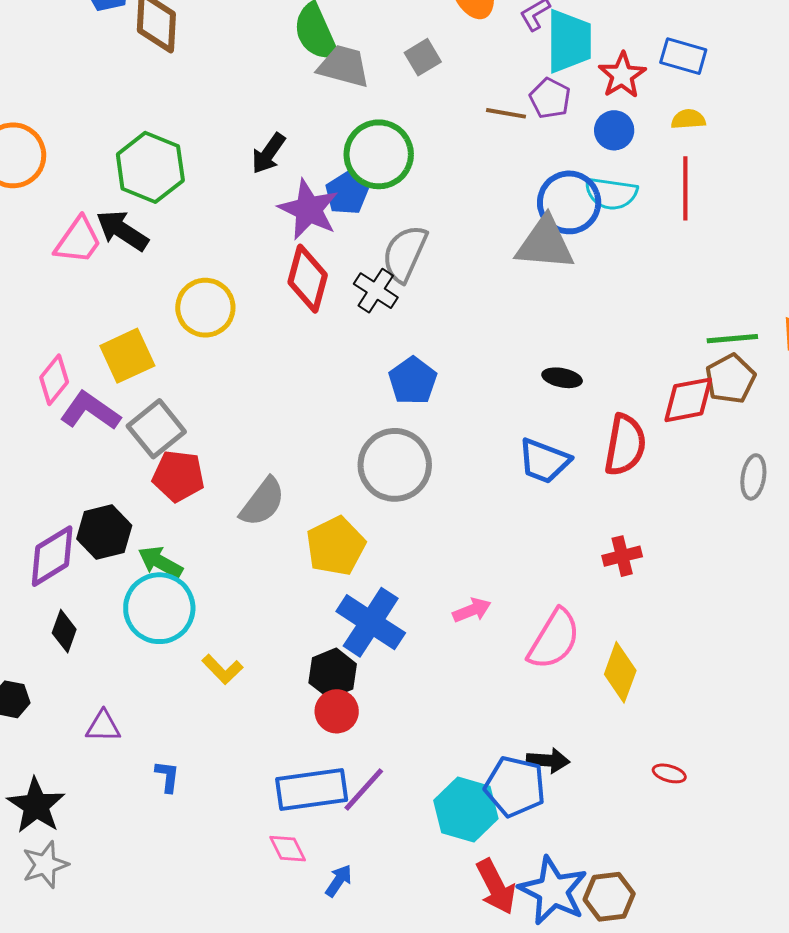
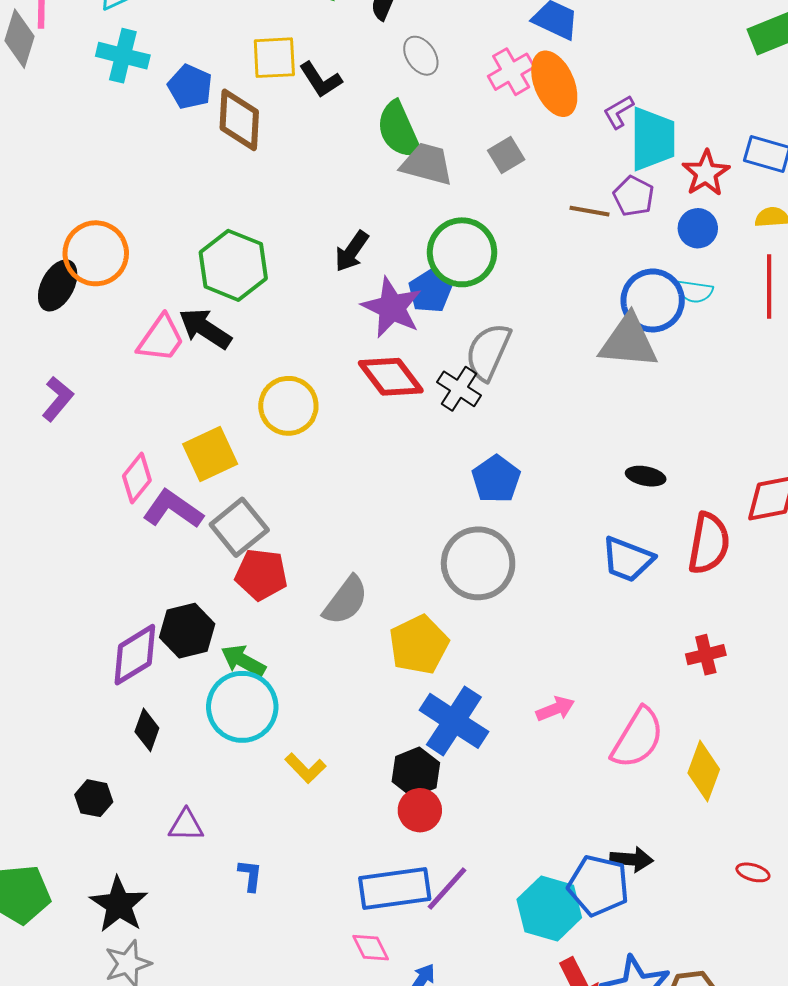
cyan semicircle: (611, 193) -> (695, 291), size x0.7
red diamond: (308, 279) -> (391, 377), turned -52

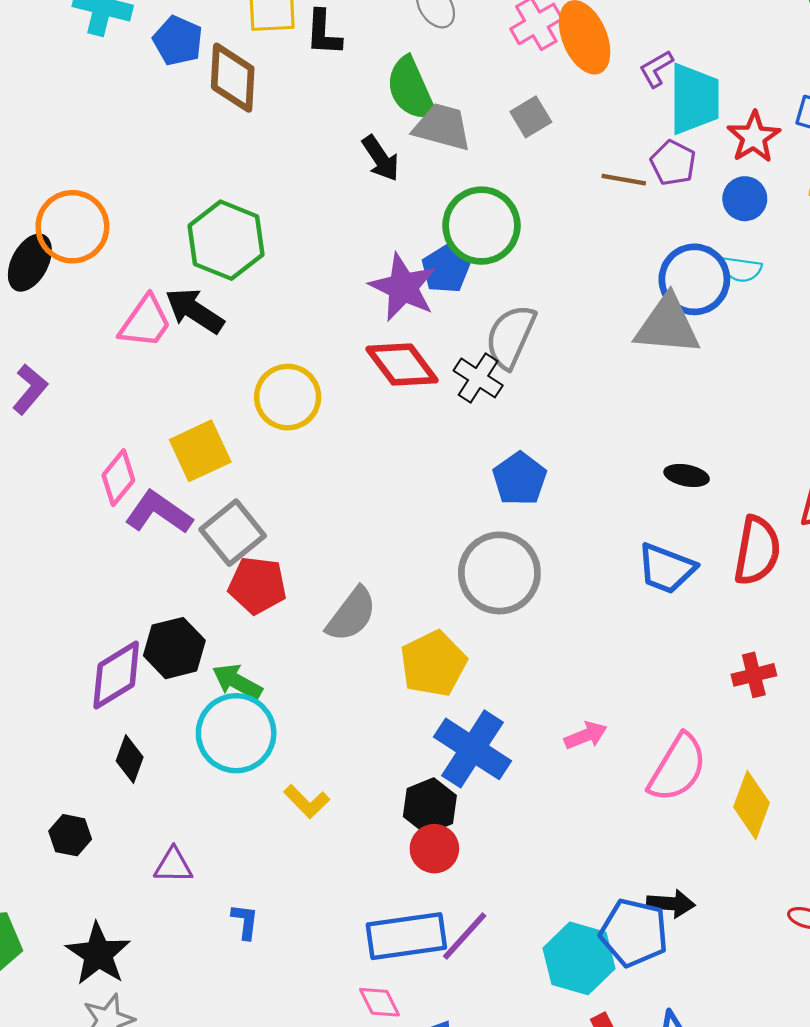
black L-shape: (321, 80) -> (323, 33), turned 36
black arrow: (352, 251) -> (381, 158), moved, turned -69

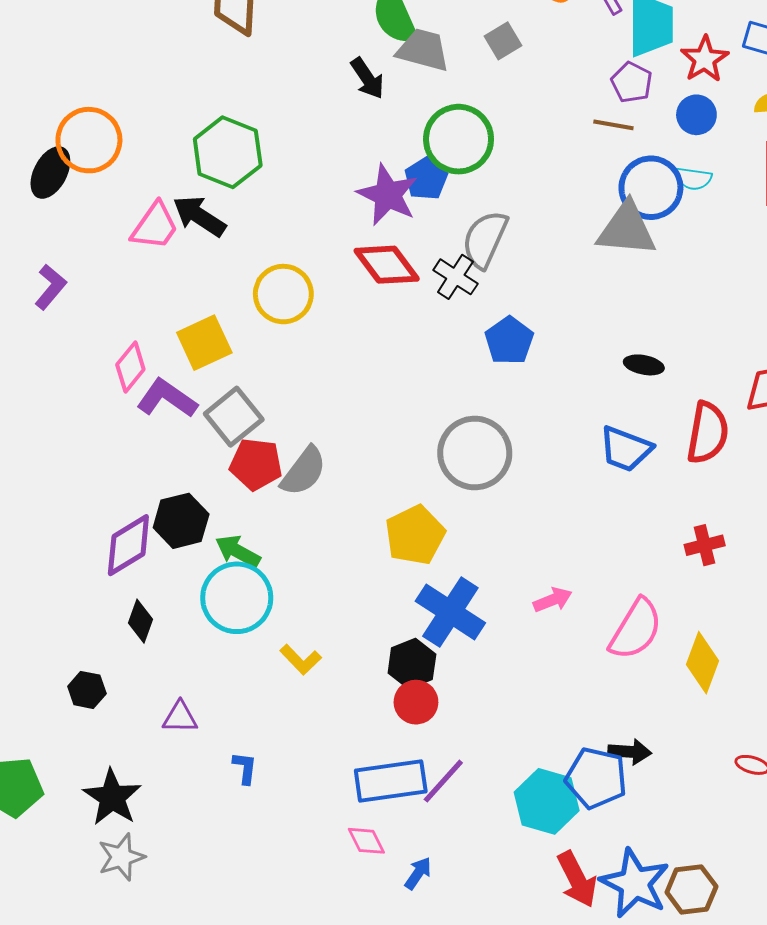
brown line: (624, 180) -> (613, 125), moved
blue pentagon: (520, 479) -> (509, 341), moved
gray semicircle: (351, 614) -> (304, 471), moved

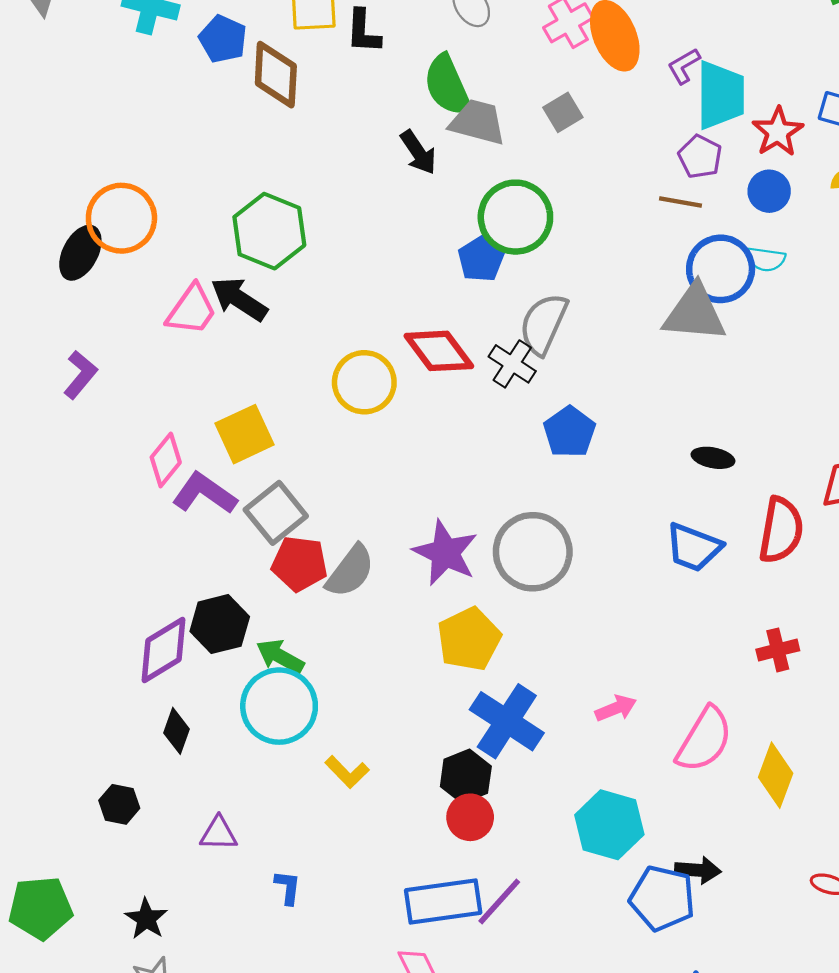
purple star: (388, 195) -> (445, 553), moved
yellow circle: (283, 294) -> (364, 382), moved
black star: (112, 797) -> (146, 919), size x0.7
cyan hexagon: (547, 801) -> (609, 825), moved

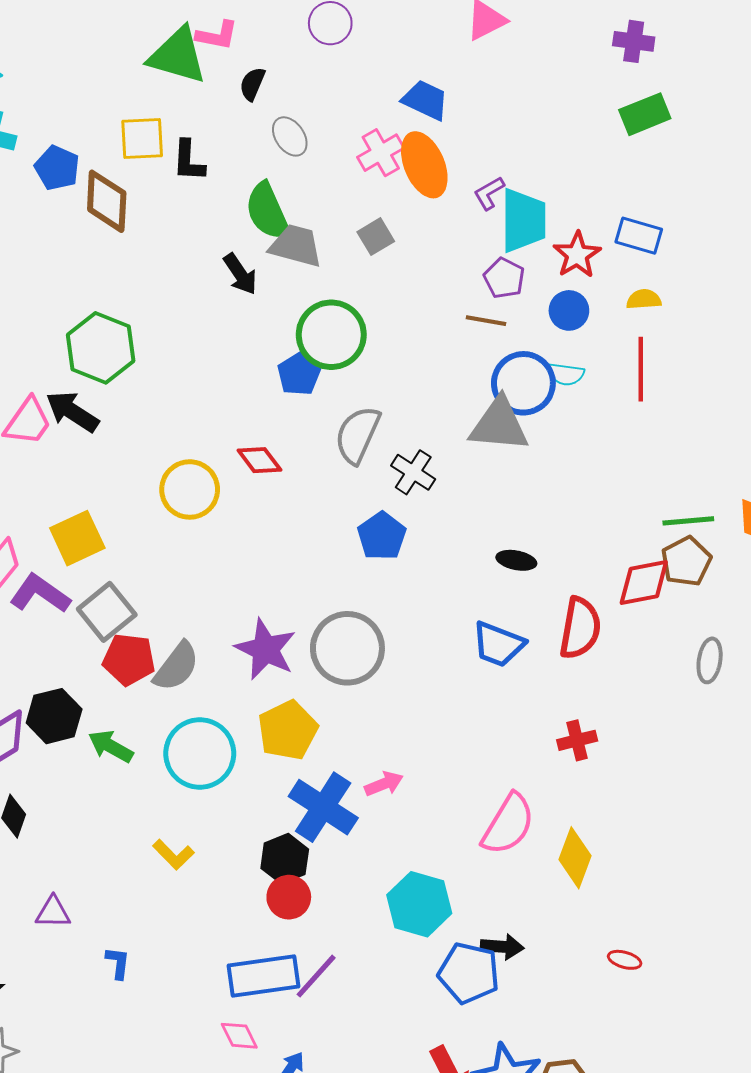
red diamond: (439, 351) -> (259, 460), size x0.7
black cross: (512, 364) -> (413, 472), moved
cyan circle: (279, 706) -> (200, 753), moved
pink arrow: (616, 708) -> (384, 784), moved

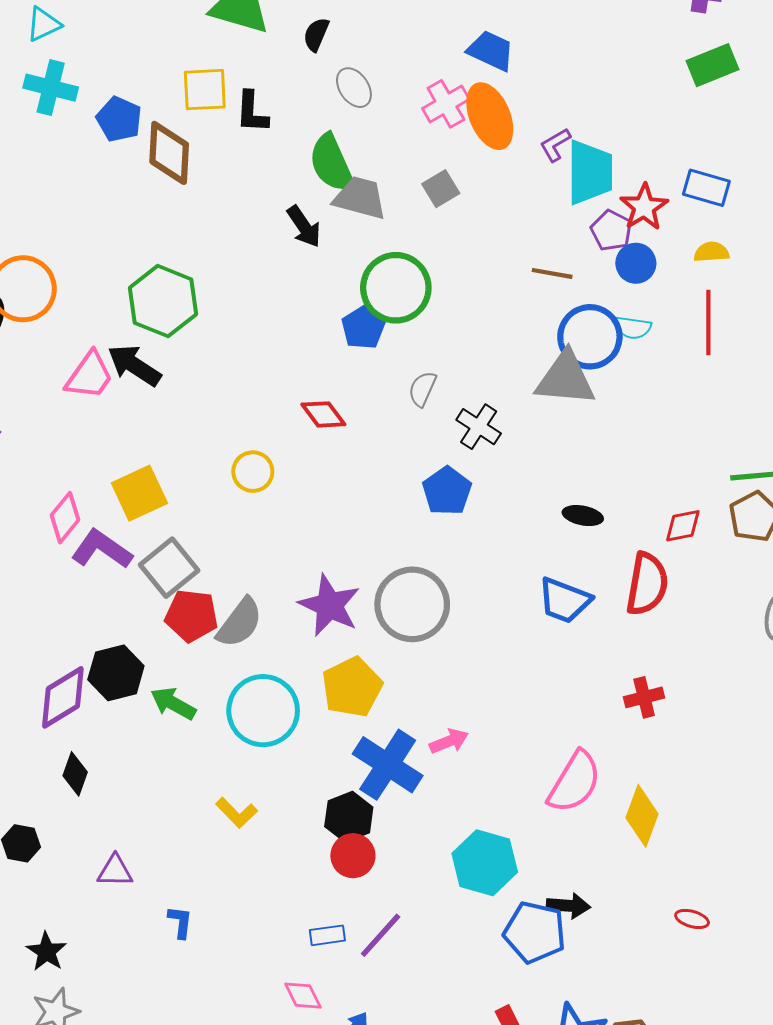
purple pentagon: (504, 278) -> (611, 231), moved
gray semicircle: (358, 435) -> (422, 389), size x0.6
yellow circle: (190, 489) -> (253, 472), moved, size x0.7
red diamond: (644, 583) -> (683, 526), moved, size x0.7
blue rectangle: (263, 976) -> (327, 935), size x0.5

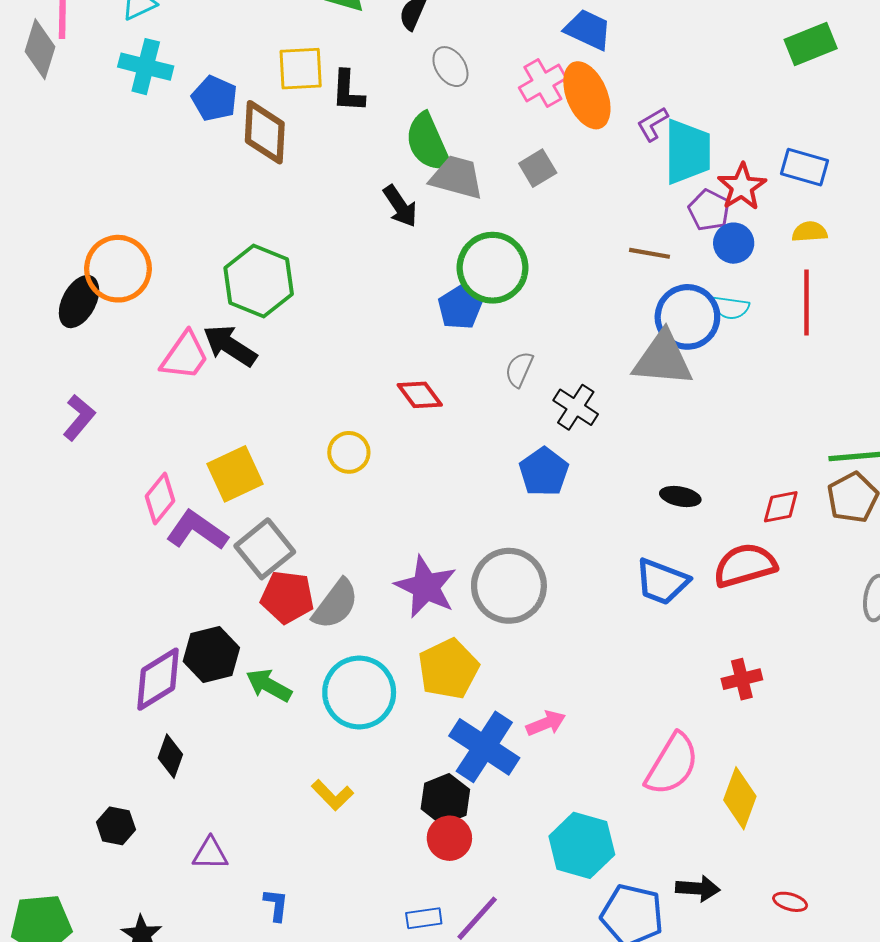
red semicircle: (647, 584) -> (745, 565), turned -116
black arrow: (568, 906) -> (698, 888), moved

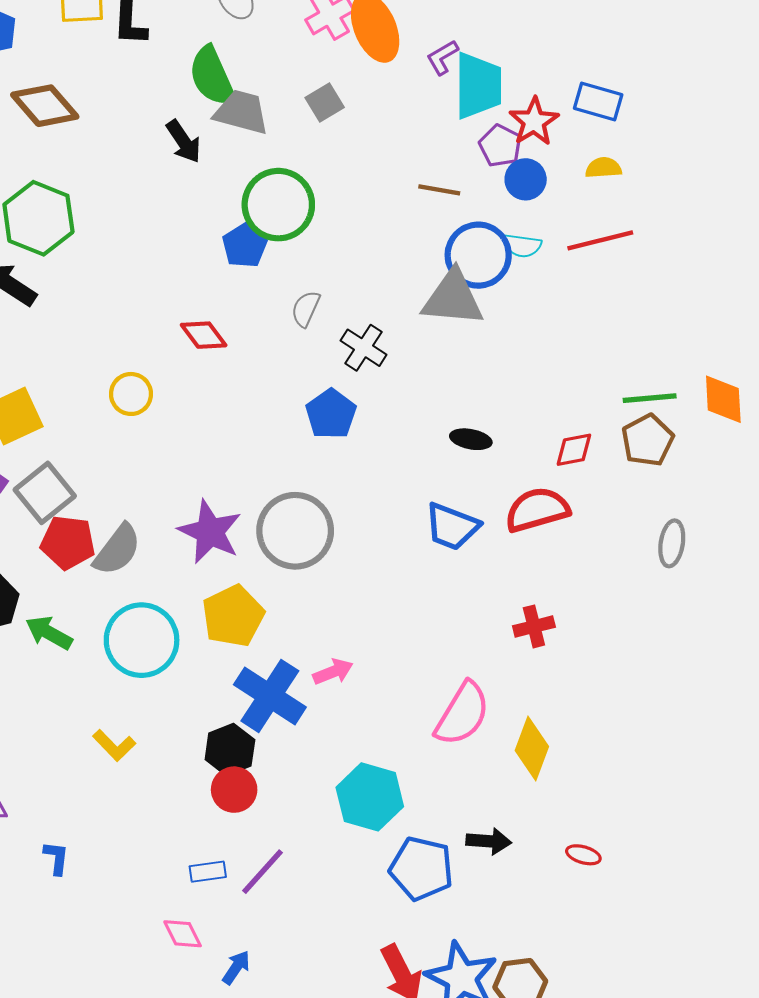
brown diamond: (265, 132) -> (45, 106), moved, turned -44
red line: (807, 303) -> (600, 240), turned 76

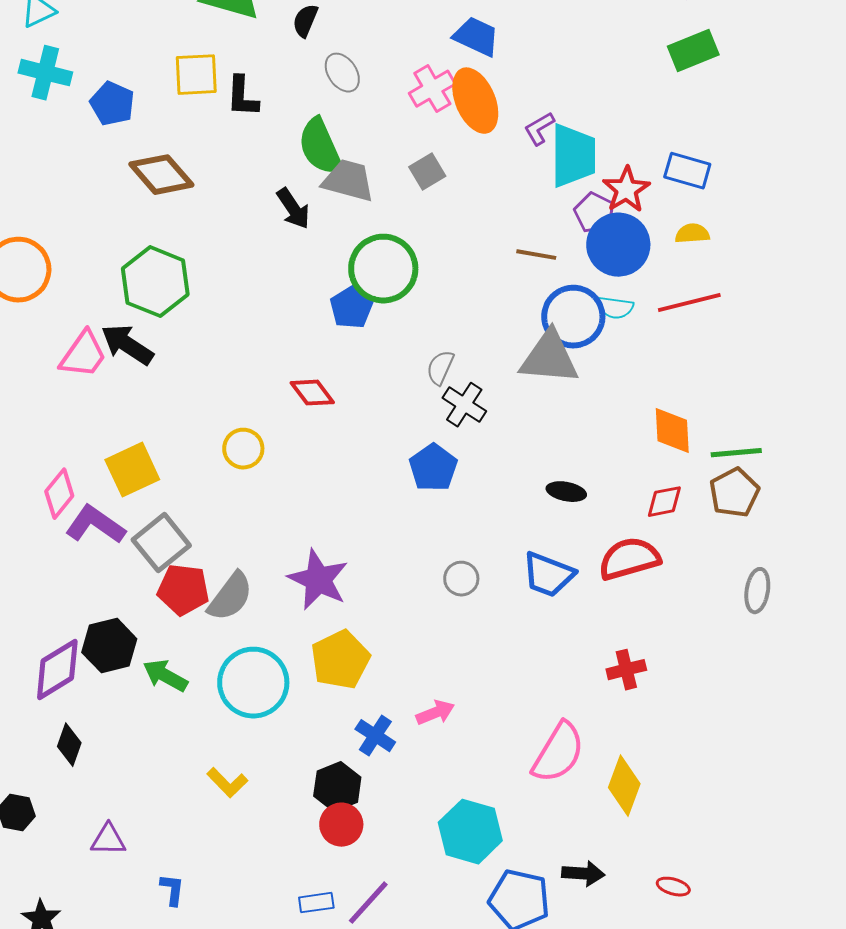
blue circle: (526, 179) -> (618, 245), size x1.6
gray semicircle: (306, 309) -> (440, 368), moved
orange diamond: (723, 399) -> (672, 431), moved
gray circle: (295, 531) -> (461, 579), moved, size x0.5
blue cross: (270, 696) -> (375, 736), size x0.6

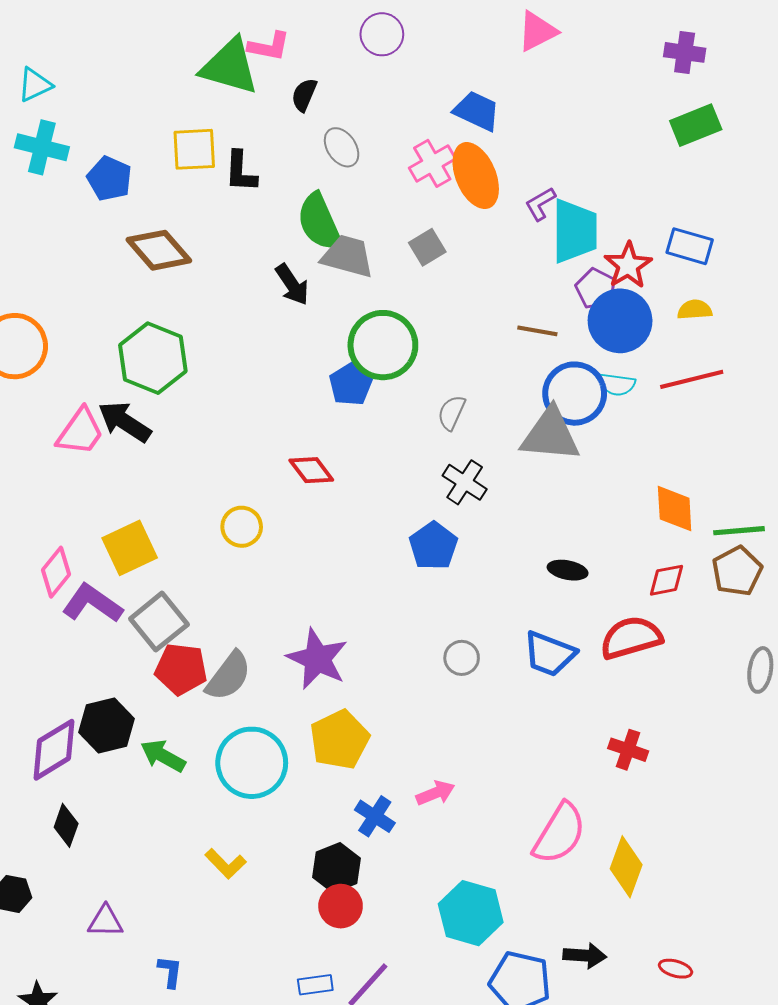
gray semicircle: (440, 368) -> (452, 413), moved
red cross: (626, 670) -> (628, 750), turned 33

